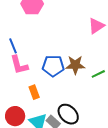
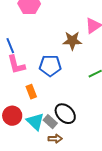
brown star: (75, 65) -> (72, 41), moved

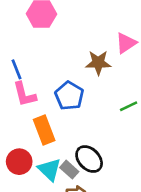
blue pentagon: (50, 66) -> (69, 96), turned 30
orange rectangle: (31, 92) -> (44, 130), size x1.5

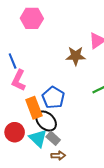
pink L-shape: (24, 94) -> (19, 80), turned 40
blue pentagon: (69, 96) -> (53, 98), moved
black ellipse: (89, 159) -> (46, 121), moved

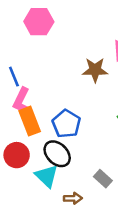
orange rectangle: (34, 108) -> (30, 121), moved
red circle: (15, 132) -> (17, 155), moved
gray rectangle: (53, 138) -> (103, 179), moved

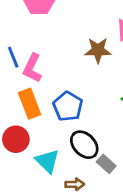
pink L-shape: (22, 101) -> (32, 68), moved
black ellipse: (57, 154) -> (84, 145), moved

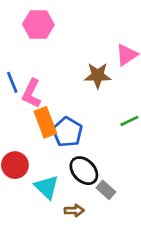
orange rectangle: (30, 104) -> (45, 122), moved

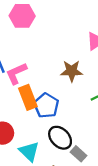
brown star: (98, 76) -> (72, 71), moved
pink L-shape: (31, 93) -> (16, 73), turned 40

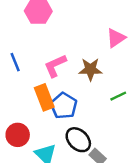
pink L-shape: (16, 73) -> (55, 66), moved

